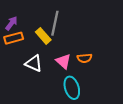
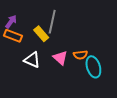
orange rectangle: (14, 38) -> (13, 36), turned 36
cyan ellipse: (72, 88) -> (93, 67), moved

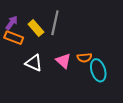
yellow rectangle: (41, 34) -> (36, 28), moved

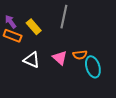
purple arrow: (12, 23) -> (11, 22), turned -72
gray line: (55, 23) -> (64, 17), moved

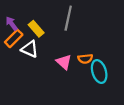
orange rectangle: (13, 36) -> (14, 38), turned -66
white triangle: (32, 60) -> (30, 49), moved

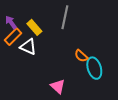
orange semicircle: (85, 59) -> (81, 56), turned 48
pink triangle: (64, 62) -> (58, 86), moved

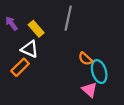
orange rectangle: (13, 37) -> (20, 67), moved
pink triangle: (58, 86) -> (90, 90), moved

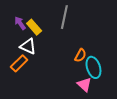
purple arrow: (12, 23) -> (20, 23), moved
orange semicircle: (85, 59) -> (80, 55), turned -104

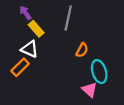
purple arrow: (20, 23) -> (25, 13), moved
orange semicircle: (80, 55) -> (82, 50), moved

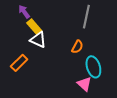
gray line: (68, 18) -> (86, 17), moved
white triangle: (30, 49) -> (38, 40), moved

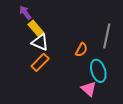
gray line: (86, 17) -> (107, 36), moved
orange rectangle: (19, 63) -> (40, 62), moved

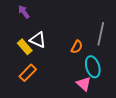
yellow rectangle: (36, 28) -> (25, 47), moved
orange rectangle: (40, 62) -> (28, 73), moved

